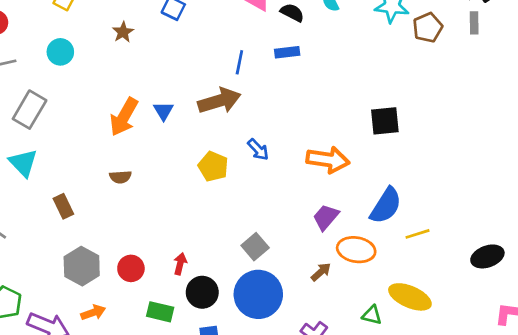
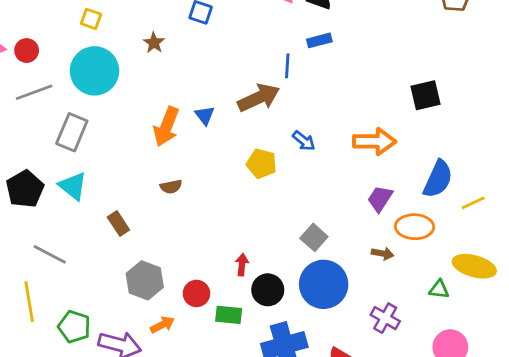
cyan circle: (60, 52) -> (95, 71), size x1.8
blue line: (239, 62) -> (287, 66), moved
red circle: (131, 268) -> (196, 293), moved
brown arrow: (321, 272) -> (383, 254), turned 60

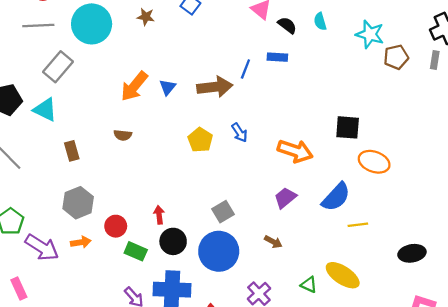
brown star: (154, 43) -> (146, 17), turned 30
cyan triangle: (73, 186) -> (45, 110), turned -30
orange ellipse: (415, 227) -> (374, 162), moved
red arrow: (242, 265) -> (159, 215), turned -30

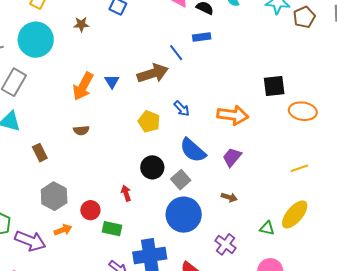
blue line: (245, 69) -> (176, 53), turned -48
blue semicircle: (336, 197) -> (193, 150), moved, turned 100
black circle: (173, 241) -> (152, 167), moved
yellow ellipse: (343, 275) -> (295, 214), turned -72

